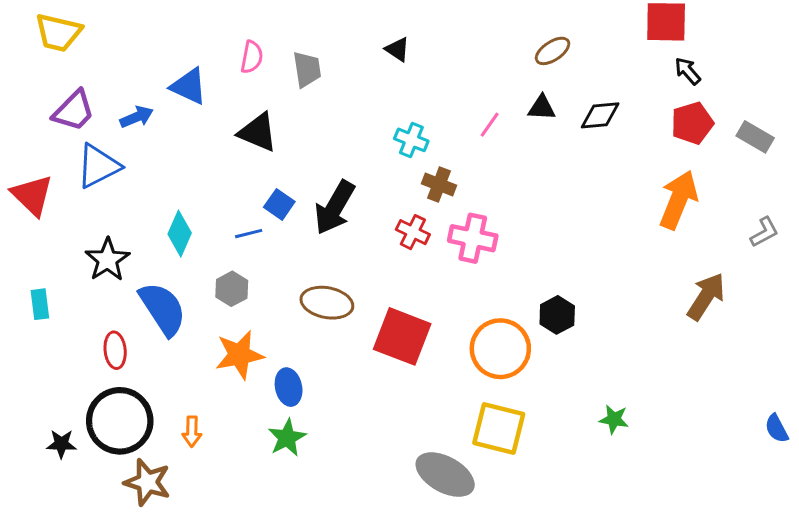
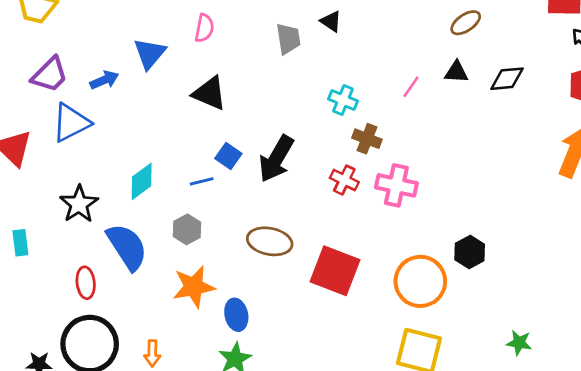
gray trapezoid: (307, 69) -> (288, 39), moved
blue triangle: (189, 86) -> (150, 53), turned 45
cyan diamond: (180, 234) -> (142, 181), turned 30

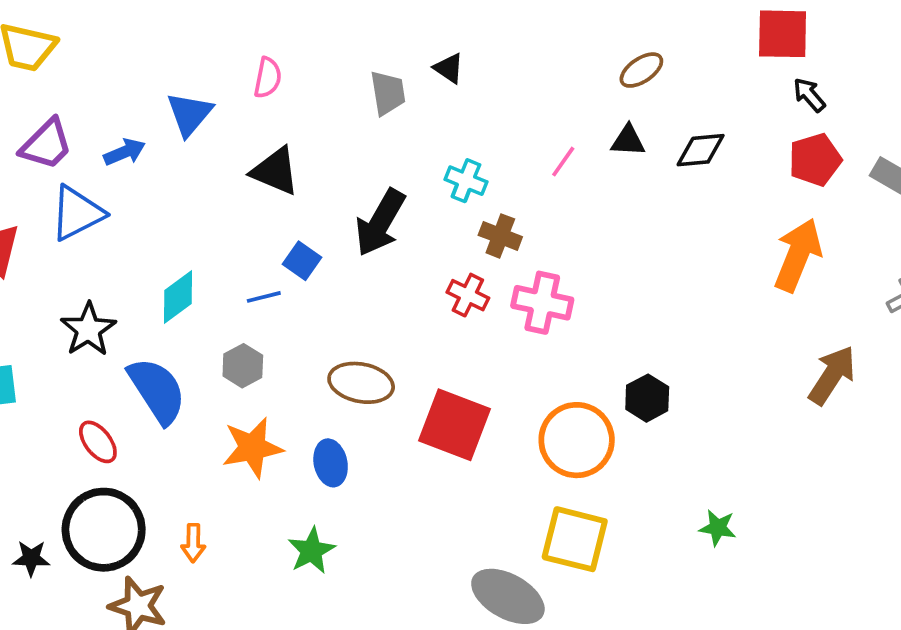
black arrow: (276, 159) -> (380, 223), moved
red ellipse: (86, 283) -> (98, 442), turned -32
blue ellipse: (236, 315) -> (331, 463), moved

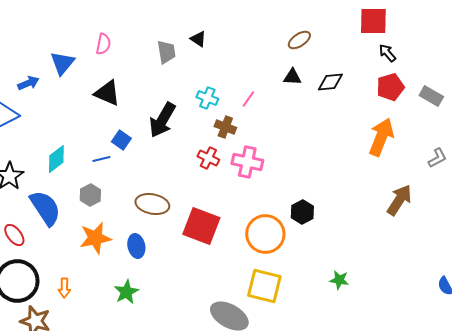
pink line: (563, 162) -> (248, 99), moved

